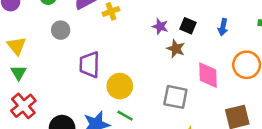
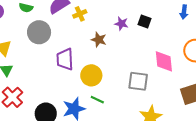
blue arrow: (223, 27) -> (184, 12), moved
gray circle: (61, 30) -> (39, 32), size x1.5
brown star: (176, 49) -> (99, 40), moved

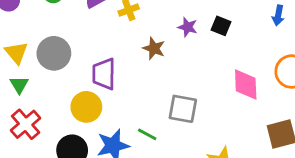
gray circle: (39, 32) -> (54, 53), moved
yellow circle: (91, 75) -> (86, 107), moved
gray square: (138, 81) -> (183, 109), moved

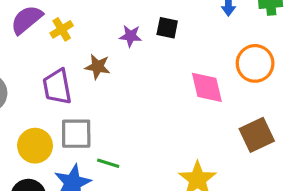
purple trapezoid: (104, 74) -> (57, 87), moved
gray square: (183, 109) -> (76, 134), moved

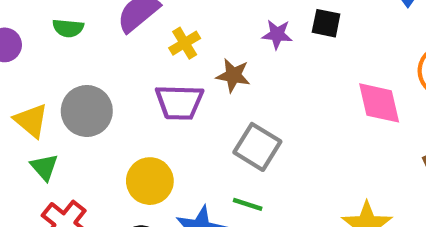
yellow cross: (62, 29) -> (185, 43), moved
purple trapezoid: (57, 87) -> (179, 102), turned -78
gray square: (76, 134) -> (257, 147), moved, turned 32

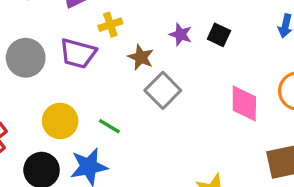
purple trapezoid: (179, 102) -> (78, 53), moved
gray square: (257, 147) -> (163, 90), moved
green line: (248, 204) -> (109, 126), moved

